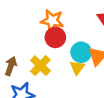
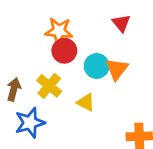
yellow triangle: (77, 68) -> (86, 102), moved, turned -35

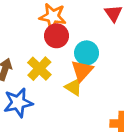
orange triangle: (117, 69) -> (82, 71), moved

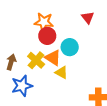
orange triangle: (82, 71) -> (53, 58), moved, turned -36

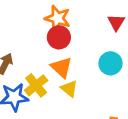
cyan circle: (70, 47) -> (111, 63), moved
yellow cross: (36, 60) -> (36, 85), moved

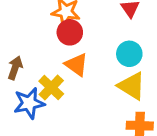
yellow triangle: (69, 89) -> (132, 86), moved, size x1.5

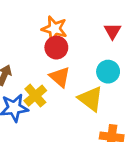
yellow triangle: (132, 86) -> (91, 99), moved

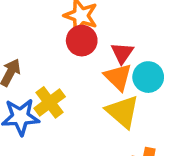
red triangle: (112, 31) -> (122, 53), moved
orange triangle: (60, 77) -> (118, 77), moved

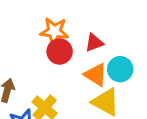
red triangle: (122, 53) -> (94, 43), moved, turned 48

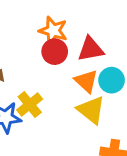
red triangle: (94, 43) -> (91, 49), size x1.4

